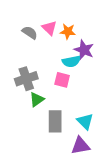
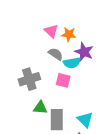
gray semicircle: (30, 33) -> (56, 54), moved
green triangle: (37, 99) -> (40, 108), moved, turned 40

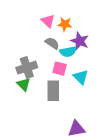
green triangle: (40, 108) -> (24, 84), moved, turned 40
gray rectangle: (57, 120) -> (53, 91), moved
cyan triangle: (85, 120) -> (81, 77), moved

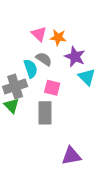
cyan semicircle: (68, 52) -> (31, 69), moved, turned -98
cyan triangle: (81, 77) -> (87, 77), moved

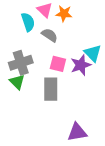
purple star: (75, 57) -> (81, 65), moved, turned 30
cyan semicircle: (31, 69) -> (28, 22), moved

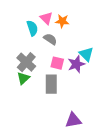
gray cross: (21, 63) -> (26, 62), turned -30
green triangle: (17, 82) -> (23, 78), turned 32

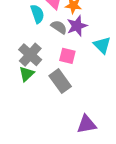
purple star: (76, 64) -> (77, 26), moved
gray rectangle: (51, 84) -> (60, 81), turned -36

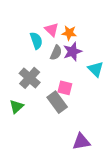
gray semicircle: (59, 27) -> (56, 53), turned 80
pink square: (67, 56) -> (65, 88), moved
green triangle: (27, 74) -> (16, 106), moved

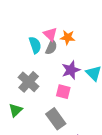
purple star: (72, 52) -> (71, 70), moved
gray semicircle: (56, 53) -> (51, 47), moved
gray rectangle: (57, 102) -> (56, 119), moved

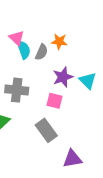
pink triangle: (50, 34) -> (17, 38), moved
gray cross: (29, 82) -> (17, 90), turned -36

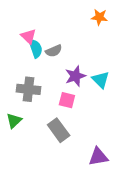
orange star: (59, 41) -> (99, 17), moved
gray semicircle: (42, 52) -> (54, 51), turned 42
purple triangle: (72, 159) -> (98, 157), moved

